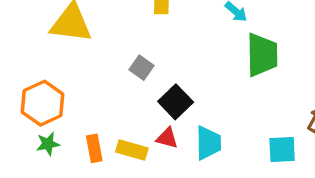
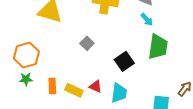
black square: (176, 102) -> (124, 61), moved

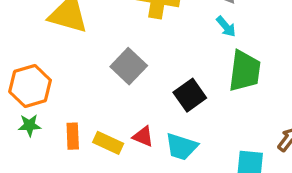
gray square: (87, 43) -> (129, 66), size x1.5
cyan trapezoid: (119, 93) -> (181, 147), turned 100

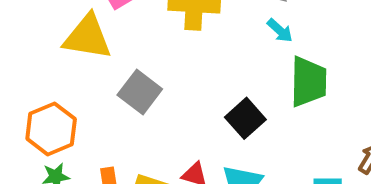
gray square: (129, 66) -> (140, 92), moved

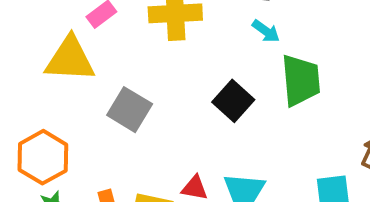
black square: (245, 118) -> (233, 101), moved

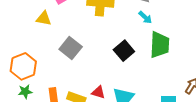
yellow triangle: (70, 59) -> (44, 18), size x0.6

